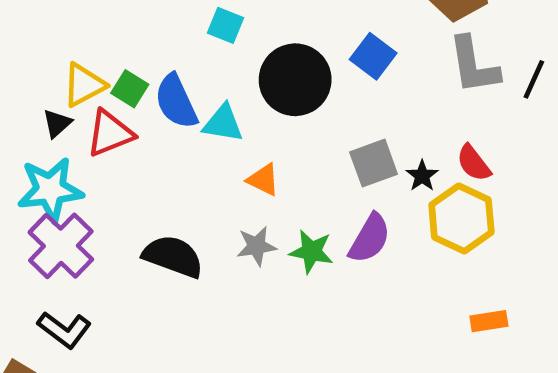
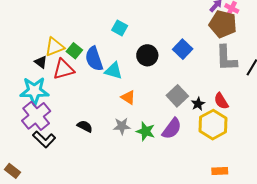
black circle: (295, 80) -> (147, 55), size x0.7
black triangle: (57, 123) -> (41, 62), turned -48
gray square: (374, 163) -> (177, 96), turned -30
black semicircle: (173, 256) -> (85, 126), size x0.6
black L-shape: (64, 330) -> (44, 139), moved

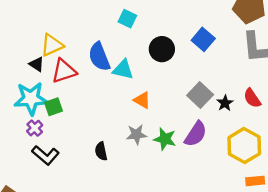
green square: (74, 51) -> (53, 107), moved, turned 35
purple cross: (36, 116) -> (35, 128), size x0.5
yellow hexagon: (213, 125) -> (244, 146), moved
black semicircle: (85, 126) -> (101, 151), moved, turned -126

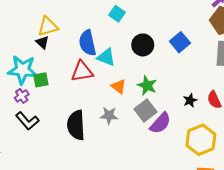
black triangle: (37, 64) -> (42, 42), moved
red triangle: (64, 71) -> (82, 71), moved
gray square: (200, 95) -> (145, 110), moved
green star: (165, 139) -> (147, 85), moved
black semicircle: (101, 151) -> (76, 125), size x1.8

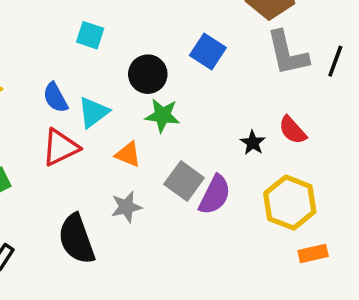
blue semicircle: (87, 43) -> (55, 98), size x0.7
cyan triangle: (106, 57) -> (93, 112), turned -42
green star: (147, 85) -> (162, 115), moved

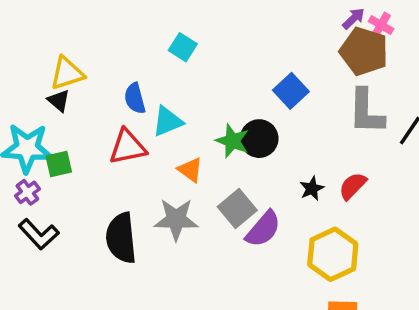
black circle: (148, 74) -> (259, 139), moved
red semicircle: (292, 130) -> (353, 186), turned 72
gray star: (126, 207) -> (176, 219), size x1.4

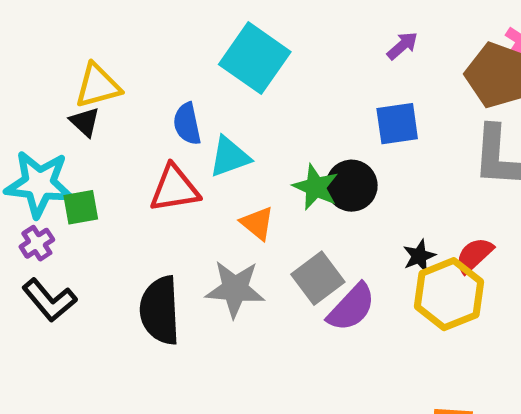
purple arrow: (354, 18) -> (402, 46), moved
cyan square: (183, 47) -> (255, 58), size x1.8
blue square: (291, 91) -> (397, 124), turned 32
yellow hexagon: (333, 254) -> (449, 294), moved

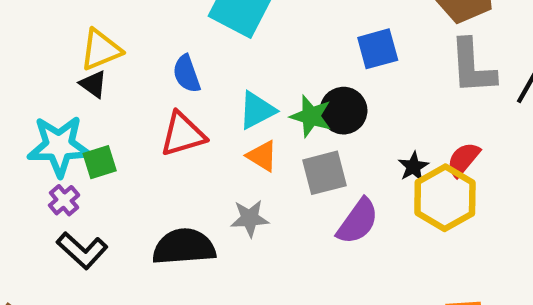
cyan triangle: (230, 157) -> (257, 110), moved
gray square: (318, 278) -> (324, 173), moved, turned 30
gray star: (235, 289) -> (250, 218), size x0.7
black semicircle: (160, 310) -> (184, 247), turned 96

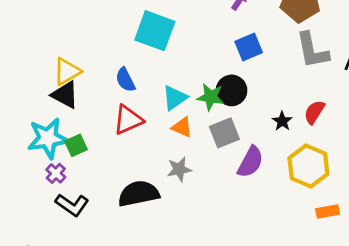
black triangle: (93, 84) -> (65, 95), size x1.5
yellow hexagon: (445, 198) -> (308, 166), moved

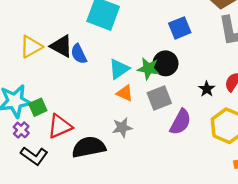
black triangle: (65, 95) -> (61, 46), moved
red triangle: (128, 120) -> (60, 126), moved

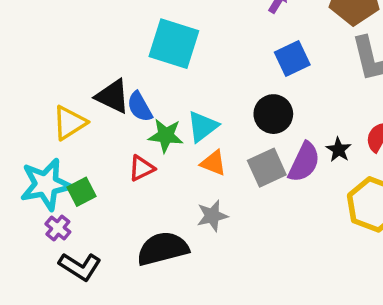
yellow triangle: (31, 47) -> (69, 123), moved
green star: (148, 69) -> (166, 136), moved
purple semicircle: (180, 122) -> (304, 162), moved
red triangle: (60, 126) -> (142, 168), moved, size x0.7

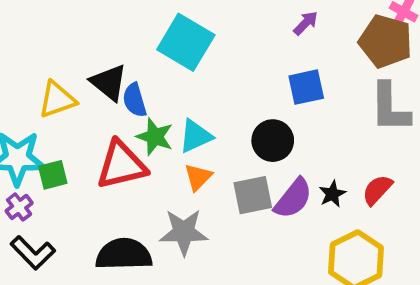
orange triangle: (213, 163) -> (198, 177), turned 40
red triangle: (142, 168) -> (121, 165), size x1.8
gray star: (212, 216) -> (184, 232), size x1.4

